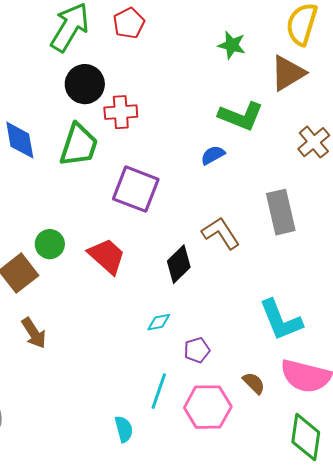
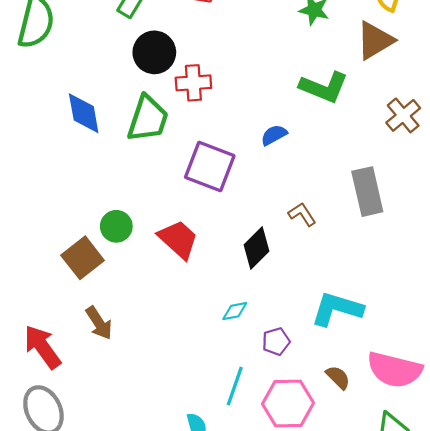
blue semicircle: (213, 155) -> (274, 135), moved
brown L-shape: (221, 233) -> (302, 214), size x0.7
cyan L-shape: (281, 320) -> (337, 309), moved, turned 129

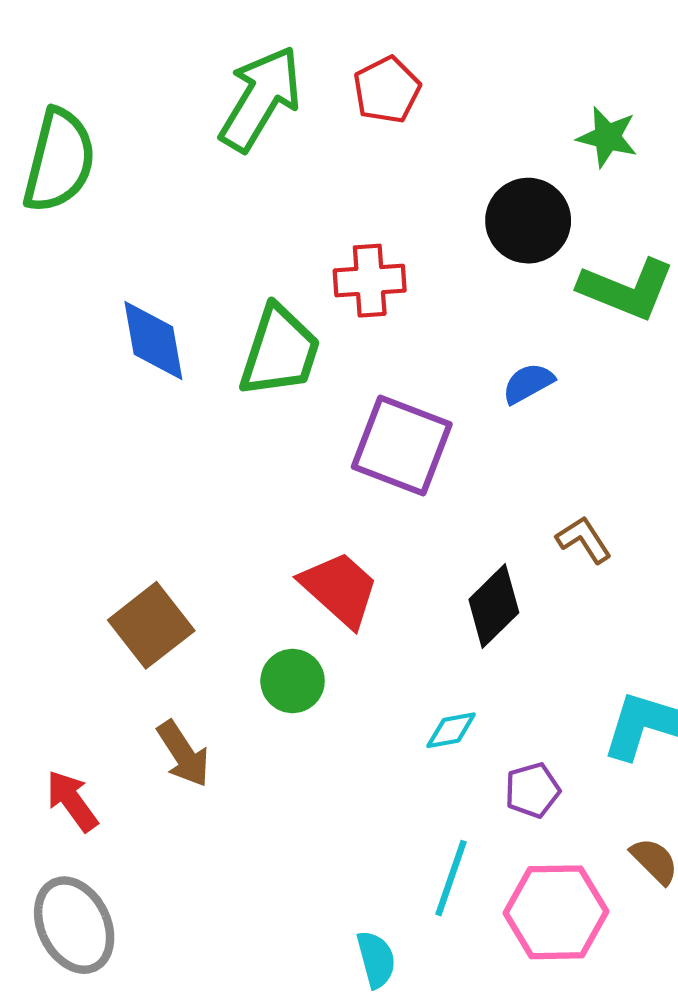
black circle: (154, 52) -> (528, 221), moved
green circle: (116, 226) -> (293, 681), moved
red arrow: (42, 347) -> (72, 801), size x0.7

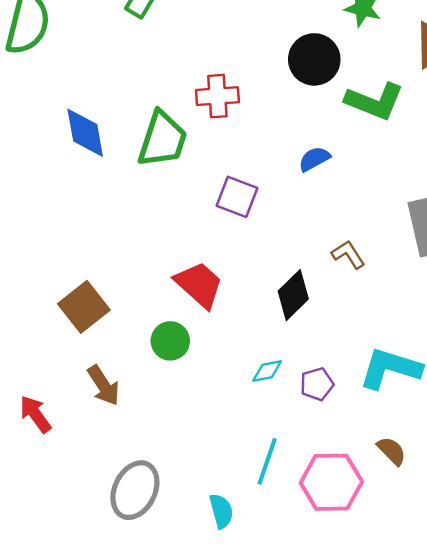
purple square: (402, 445) -> (237, 197), size x0.7
purple pentagon: (532, 790) -> (317, 384), moved
gray ellipse: (74, 925) -> (135, 490), moved, turned 52

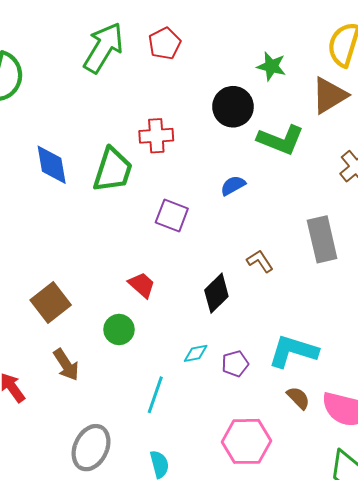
red trapezoid: (199, 285) -> (142, 285), size x0.7
brown semicircle: (391, 451) -> (298, 398), moved
cyan line: (267, 461) -> (155, 395), moved

